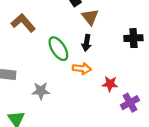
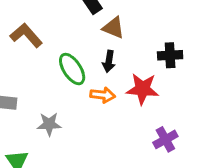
brown triangle: (90, 17) -> (113, 28), turned -30
red star: (110, 84) -> (142, 89), moved, size x1.5

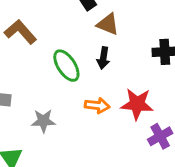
red star: (142, 89) -> (137, 104), moved
orange arrow: (103, 95) -> (97, 106), moved

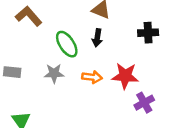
gray star: (43, 121) -> (54, 73), moved

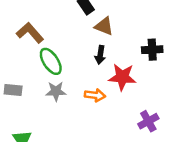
green ellipse: (67, 44) -> (51, 61), moved
red star: (125, 76) -> (122, 77), moved

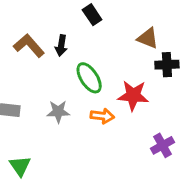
brown triangle: (104, 26) -> (148, 38), moved
black arrow: (100, 55) -> (61, 46), moved
green ellipse: (51, 61) -> (89, 78), moved

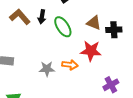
brown triangle: (148, 38) -> (94, 23), moved
green ellipse: (89, 78) -> (63, 27), moved
gray star: (58, 112) -> (47, 69), moved

